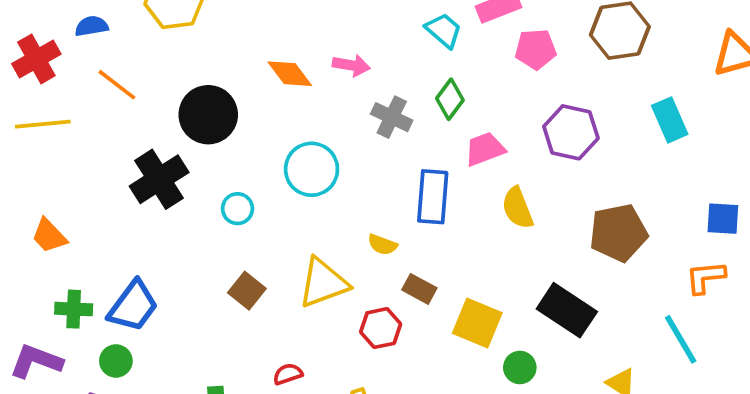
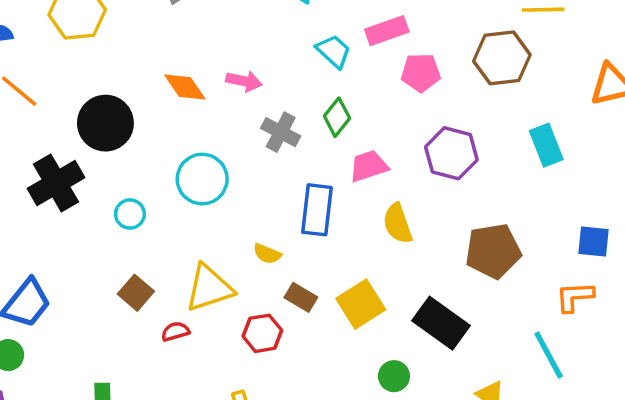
yellow square: (477, 323) -> (361, 304), moved, turned 33
red semicircle: (288, 374) -> (175, 332), moved

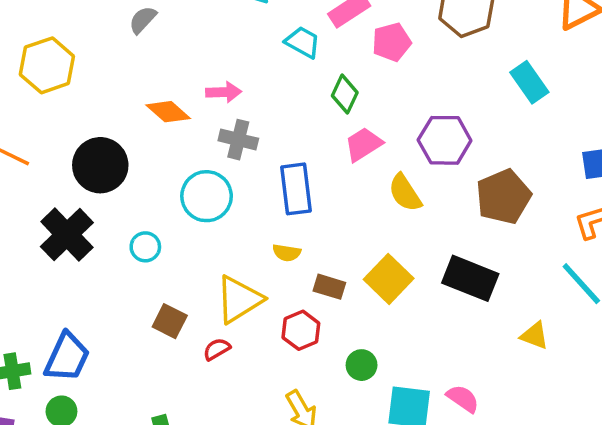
green diamond: (337, 117) -> (345, 94), moved
gray cross: (281, 132) -> (238, 140), moved
purple hexagon: (451, 153) -> (445, 140), moved
blue rectangle: (317, 210) -> (296, 189), moved
green circle: (394, 376) -> (362, 365), moved

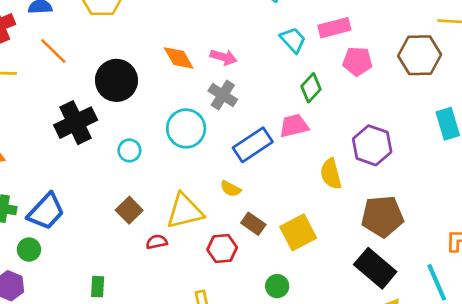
pink trapezoid: (363, 144) -> (294, 126), moved
blue rectangle: (296, 189) -> (253, 145), turned 45
brown pentagon: (503, 197) -> (382, 216), moved
black rectangle: (470, 278) -> (375, 268), moved
green circle: (362, 365) -> (277, 286), moved

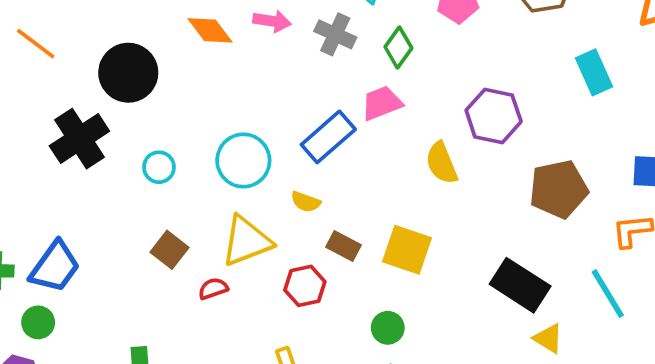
gray cross: (223, 95) -> (335, 34), moved
cyan circle: (186, 128) -> (243, 160), moved
brown pentagon: (382, 216) -> (559, 189), moved
yellow square: (298, 232) -> (407, 250), turned -36

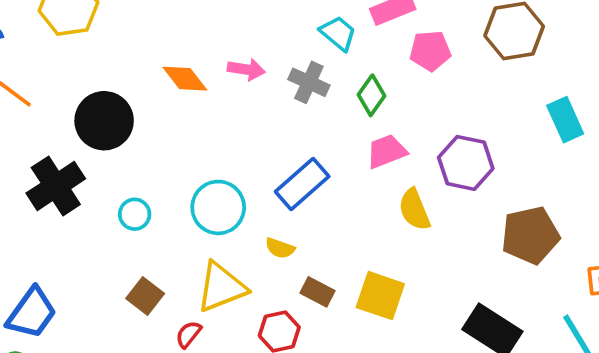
pink trapezoid: (382, 103) -> (386, 151), moved
red semicircle: (213, 289) -> (188, 334), turned -32

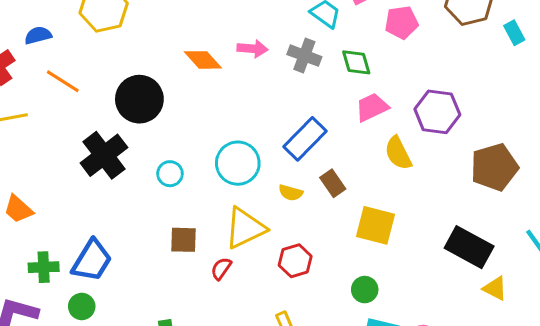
green diamond: (371, 95) -> (356, 62), turned -48
cyan rectangle: (565, 120) -> (514, 33), moved, size x0.7
brown rectangle: (318, 292) -> (333, 183), moved, turned 32
brown square: (145, 296) -> (183, 240), turned -32

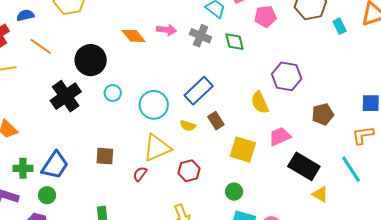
pink trapezoid: (372, 107) -> (280, 136), moved
brown pentagon: (494, 167) -> (323, 114), size x0.7
cyan circle: (170, 174) -> (113, 93), moved
brown square: (183, 240) -> (105, 156), moved

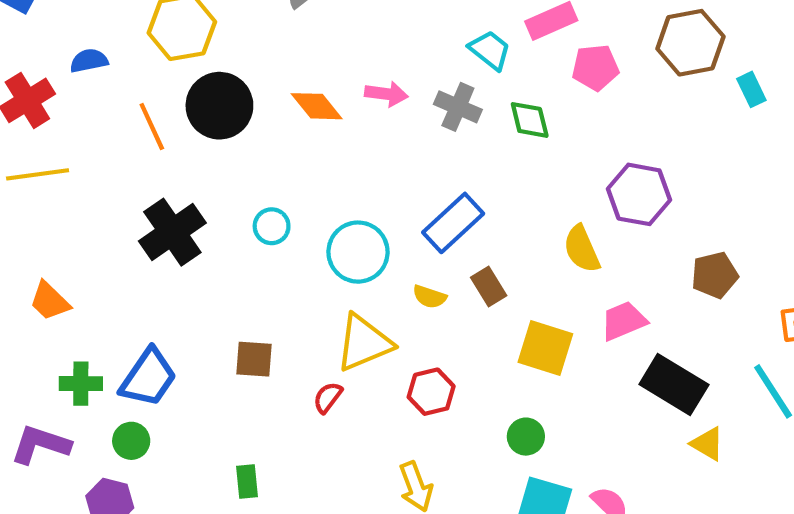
orange line: (41, 46) -> (152, 126), moved, turned 30
black circle: (91, 60) -> (219, 106), moved

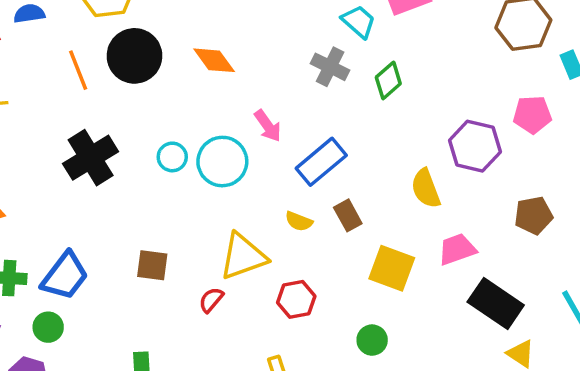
pink pentagon: (595, 68) -> (532, 115), moved
pink arrow: (386, 94) -> (268, 126), moved, turned 44
green diamond: (530, 120) -> (388, 80), turned 60
cyan circle: (358, 252) -> (222, 162), moved

